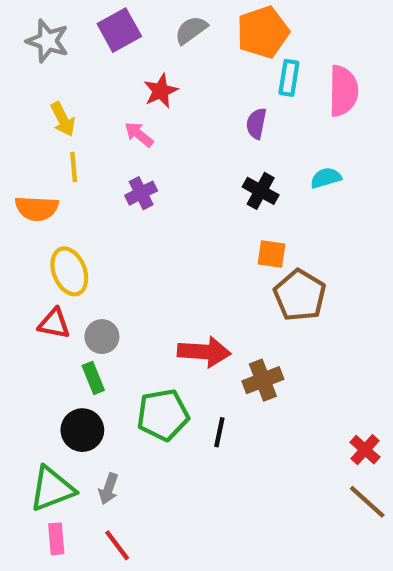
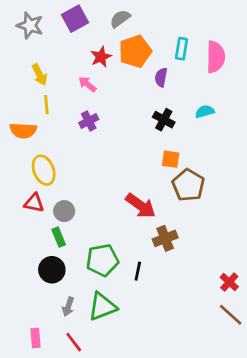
orange pentagon: (263, 32) -> (135, 51), moved
red arrow: (204, 352) -> (141, 206), moved, turned 32
green triangle: (52, 489) -> (102, 307), moved

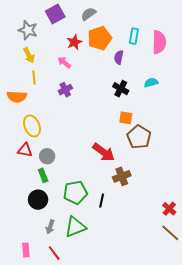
gray star: (30, 25) -> (28, 30), moved

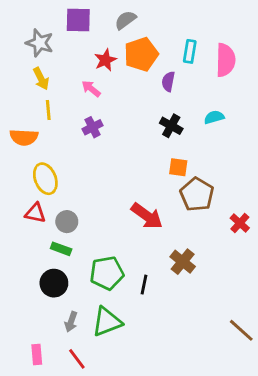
purple square: (55, 14) -> (78, 20), turned 30
green rectangle: (43, 175) -> (61, 249), turned -48
brown cross: (122, 176) -> (183, 262), moved, turned -30
red cross: (169, 209) -> (240, 223), moved

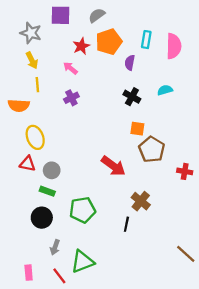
red cross: (240, 223) -> (185, 171), turned -32
black line: (144, 285) -> (126, 224), moved
green triangle: (107, 322) -> (82, 262), moved

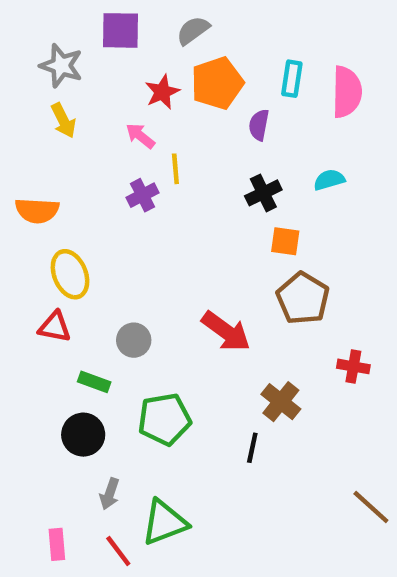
yellow line: (37, 85) -> (175, 169), moved
black cross: (132, 97) -> (263, 193), turned 35
orange square: (137, 129) -> (285, 241), moved
gray circle: (52, 170) -> (134, 340), moved
red cross: (185, 171) -> (353, 366), moved

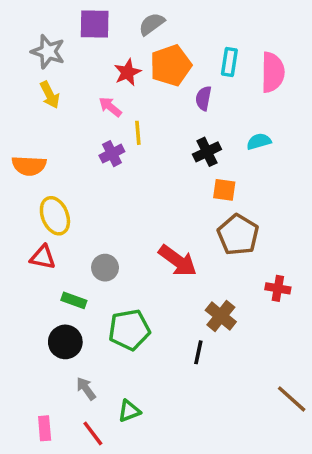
gray arrow: (110, 494) -> (86, 389), turned 125
green triangle: (164, 522) -> (129, 411), size x0.6

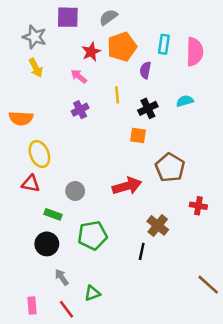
yellow line: (138, 133) -> (117, 95), moved
orange square: (224, 190) -> (138, 136), moved
red arrow: (178, 261) -> (127, 186), turned -52

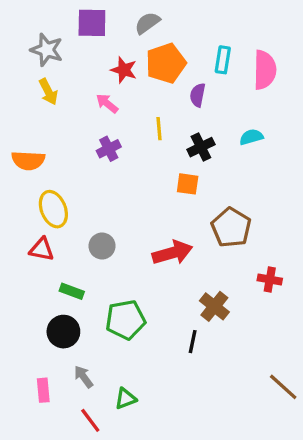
red star: (91, 52) -> (124, 70), turned -30
gray circle: (75, 191) -> (102, 246), moved
pink rectangle: (32, 306) -> (43, 390), moved

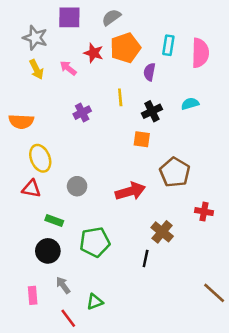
pink arrow: (107, 103) -> (68, 68), moved

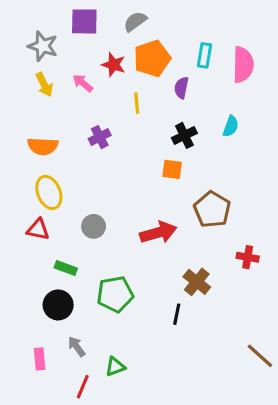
yellow line: (120, 97) -> (137, 103), moved
cyan semicircle: (190, 104) -> (231, 126), turned 126
orange semicircle: (21, 121) -> (43, 146), moved
red line: (68, 318) -> (83, 387), turned 60

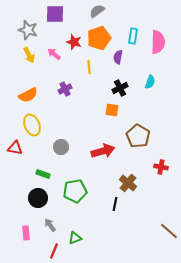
gray semicircle: (135, 21) -> (97, 11), moved
orange semicircle: (43, 146) -> (28, 95), turned -30
red triangle: (38, 229) -> (15, 148), moved

